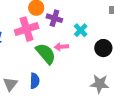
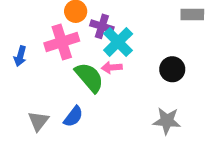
cyan cross: (81, 30) -> (118, 42), moved, size x1.5
blue semicircle: (35, 81) -> (73, 117), turned 35

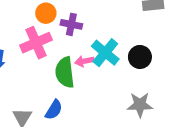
cyan cross: (118, 42) -> (105, 53), moved
green semicircle: (89, 77) -> (65, 72), turned -140

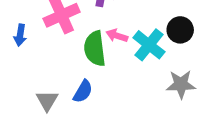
cyan cross: (105, 53) -> (149, 45), moved
pink arrow: (84, 61) -> (117, 36), turned 30

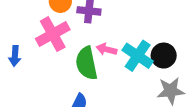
black circle: (180, 30) -> (164, 56), moved

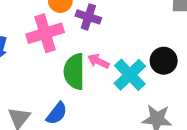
black circle: (164, 56) -> (164, 61), moved

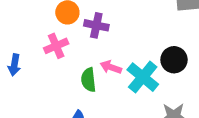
pink cross: (45, 33) -> (56, 46), size x0.7
green semicircle: (74, 72) -> (89, 80), size x0.7

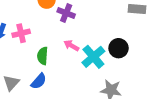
pink cross: (56, 46) -> (21, 33), moved
green semicircle: (89, 80) -> (43, 56), moved

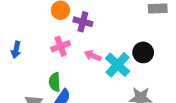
pink cross: (21, 33) -> (61, 46), moved
green semicircle: (43, 56) -> (55, 82), moved

